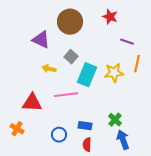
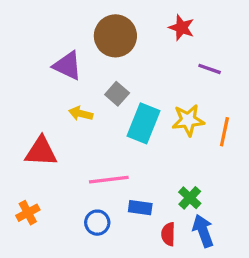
orange line: (137, 64) -> (224, 132), moved
pink line: (66, 95) -> (109, 180), moved
red triangle: (32, 103) -> (41, 152), moved
orange cross: (17, 129) -> (28, 213), turned 32
red semicircle: (87, 145) -> (168, 234), moved

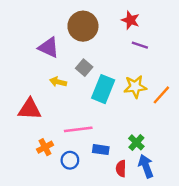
purple line: (210, 69) -> (140, 45), moved
orange line: (224, 132) -> (161, 95), turned 30
orange cross: (28, 213) -> (45, 147), moved

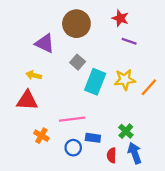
yellow arrow: (58, 82) -> (34, 75), moved
orange cross: (45, 147) -> (41, 136), turned -32
blue circle: (70, 160) -> (73, 148), moved

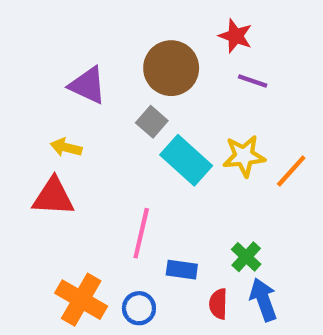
brown circle: (76, 24) -> (171, 68), moved
cyan rectangle: (95, 82) -> (186, 160), turned -70
pink line: (72, 119) -> (141, 233), turned -70
orange cross: (41, 136) -> (81, 300), moved, size x1.6
blue circle: (73, 148) -> (139, 308), moved

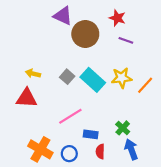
purple triangle: (88, 85) -> (63, 16), moved
gray square: (152, 122) -> (67, 77), moved
pink line: (141, 233) -> (70, 116), turned 45
red semicircle: (218, 304) -> (100, 151), moved

